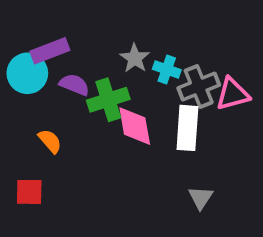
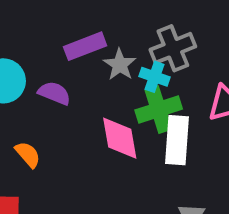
purple rectangle: (50, 51) -> (85, 46), moved
gray cross: (199, 86) -> (173, 48), moved
green cross: (108, 100) -> (159, 110), moved

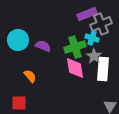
purple rectangle: (85, 46) -> (87, 14), moved
gray star: (120, 65) -> (94, 56), moved
green cross: (159, 110) -> (75, 47), moved

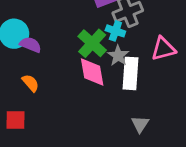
purple semicircle: (43, 46) -> (31, 45), moved
green cross: (75, 47) -> (92, 43), turned -30

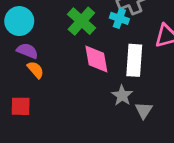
green cross: (92, 43) -> (81, 21), moved
purple semicircle: (31, 45) -> (27, 51), moved
gray star: (118, 56) -> (122, 95), moved

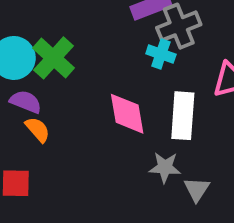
green cross: (81, 21) -> (54, 58), moved
gray star: (122, 95) -> (165, 167), turned -30

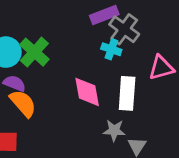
gray cross: (179, 26) -> (124, 29), turned -32
orange semicircle: (38, 130) -> (23, 103), size x1.5

